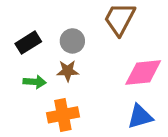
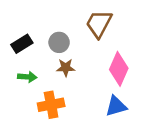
brown star: (68, 71) -> (66, 68), moved
pink diamond: (143, 72) -> (119, 69), turned -60

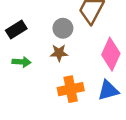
gray circle: (59, 42) -> (63, 28), moved
orange cross: (51, 105) -> (71, 89), moved

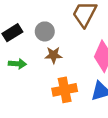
gray circle: (63, 28) -> (45, 31), moved

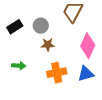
green arrow: (17, 64) -> (19, 66), moved

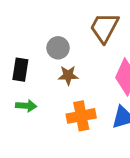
black rectangle: (15, 27) -> (20, 70), moved, turned -49

